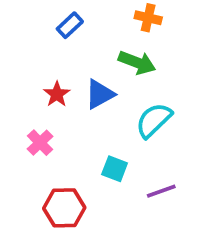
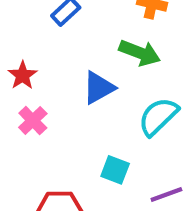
red star: (57, 94) -> (23, 75), moved
pink cross: (40, 143) -> (33, 121), moved

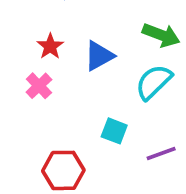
green arrow: (140, 53) -> (161, 35), moved
red star: (23, 75) -> (50, 46), moved

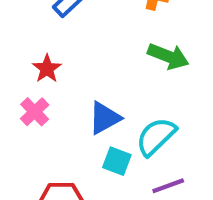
blue triangle: (99, 56) -> (105, 118), moved
cyan semicircle: (154, 82) -> (156, 136), moved

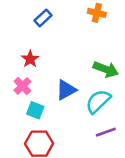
green arrow: (168, 56) -> (106, 69), moved
cyan square: (117, 161) -> (35, 110), moved

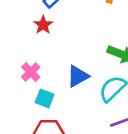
red star: (30, 59) -> (43, 25), moved

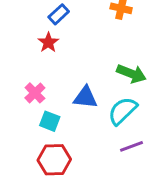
blue triangle: (78, 76) -> (85, 97), turned 35

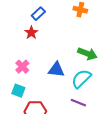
cyan square: (50, 121) -> (18, 91), moved
purple line: (131, 146) -> (78, 103), moved, turned 42

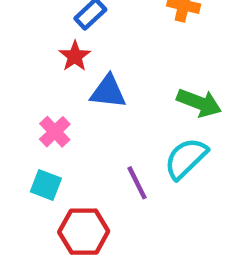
blue triangle: (56, 70) -> (108, 92), moved
purple line: (78, 103) -> (137, 183), moved, turned 42

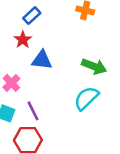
purple line: (137, 183) -> (33, 111), moved

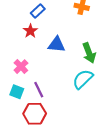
blue triangle: (42, 60) -> (57, 45), moved
green arrow: (94, 66) -> (89, 53), turned 48

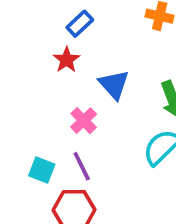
blue triangle: (57, 45) -> (114, 84), turned 42
pink cross: (21, 67) -> (84, 121), moved

